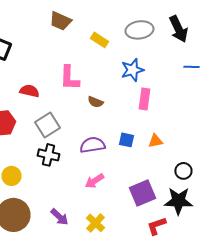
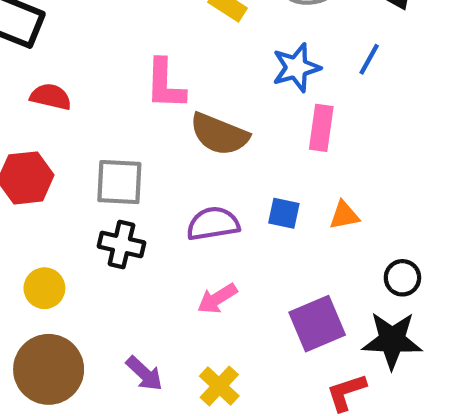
blue line: (191, 67) -> (369, 59), moved, turned -63
red semicircle: (29, 91) -> (51, 97), moved
brown semicircle: (95, 102) -> (219, 134), size x1.8
gray square: (47, 125) -> (119, 182), turned 35

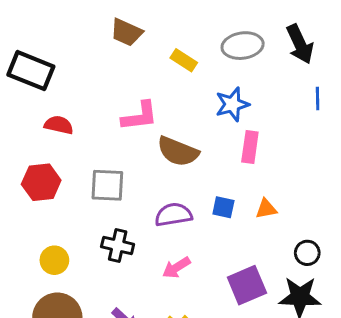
blue line: (369, 59) -> (318, 98), moved, turned -30
pink L-shape: (165, 84) -> (140, 116), turned -99
black cross: (121, 244) -> (118, 246), moved

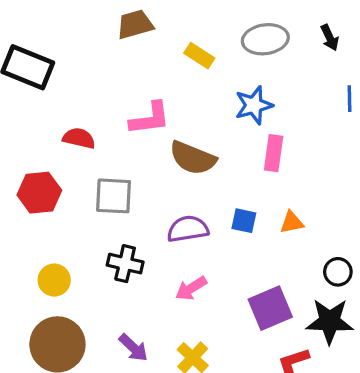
brown trapezoid: (126, 32) -> (135, 24), turned 140
black arrow: (300, 44) -> (330, 38), size x0.6
red semicircle: (59, 125) -> (79, 138), moved

